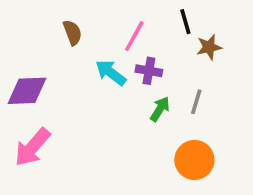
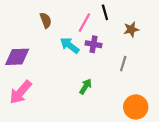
black line: (185, 22) -> (105, 12), moved
green arrow: (160, 109) -> (86, 86), moved
orange circle: (194, 160) -> (136, 107), moved

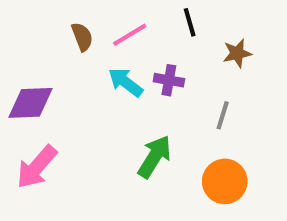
pink line: (84, 23) -> (130, 35), moved, turned 30
green arrow: (86, 86) -> (154, 157), size x1.5
orange circle: (136, 107) -> (225, 181), moved

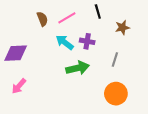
green arrow: (154, 157) -> (78, 68), moved, turned 45
pink arrow: (37, 167) -> (19, 86), size x0.7

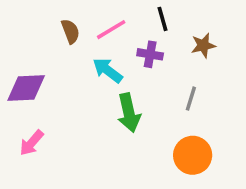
purple cross: (87, 41) -> (150, 54), moved
green arrow: (78, 68) -> (129, 113), turned 90

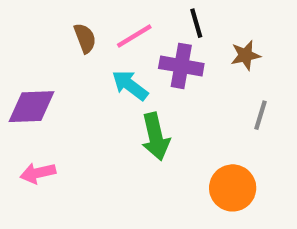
purple cross: (150, 54) -> (181, 66), size x1.4
gray line: (191, 99) -> (260, 115), moved
pink arrow: (31, 143) -> (38, 173), turned 36

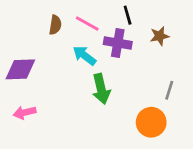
pink line: (134, 36) -> (87, 23), turned 60
brown semicircle: (85, 38) -> (55, 25), turned 30
gray line: (260, 115) -> (169, 90), moved

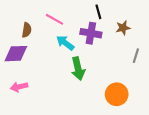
pink line: (87, 23) -> (54, 19), moved
brown semicircle: (55, 25) -> (27, 30), moved
gray line: (169, 90) -> (136, 56), moved

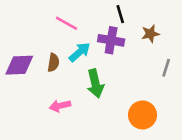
brown semicircle: (27, 30) -> (53, 63), moved
cyan arrow: (65, 43) -> (80, 52), turned 102
pink arrow: (19, 87) -> (60, 106), moved

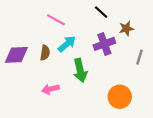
black line: (120, 14) -> (101, 12), turned -32
purple cross: (111, 40) -> (104, 44), moved, turned -30

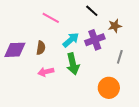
cyan arrow: (67, 44) -> (71, 40), moved
gray line: (140, 57) -> (120, 57), moved
pink arrow: (50, 89) -> (46, 72), moved

